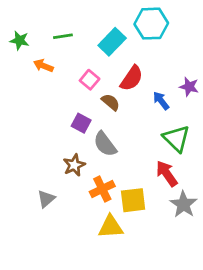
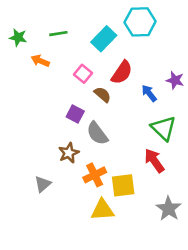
gray star: (183, 204) -> (169, 209), moved

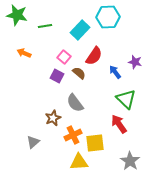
green star: (18, 37) -> (17, 15), moved, size x1.5
orange arrow: (40, 61) -> (24, 53), moved
purple square: (75, 114) -> (57, 76), moved

